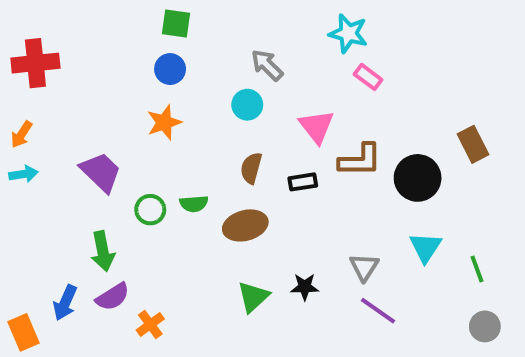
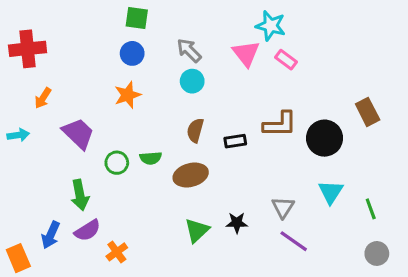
gray arrow: (267, 65) -> (189, 50), moved
pink triangle: (317, 126) -> (246, 53), moved
orange arrow: (22, 134) -> (43, 98), moved

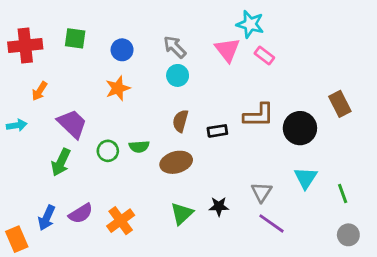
green square: (137, 18) -> (75, 38), moved
green arrow: (80, 195) -> (61, 162), moved, turned 36
orange cross: (117, 252) -> (121, 221), moved, size x1.4

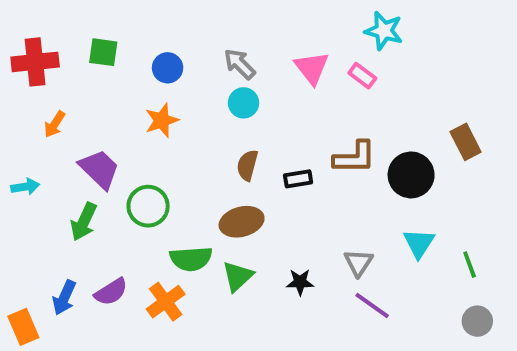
cyan star: (250, 24) -> (384, 31), moved
cyan arrow: (17, 125) -> (25, 187), moved
green semicircle: (139, 147) -> (191, 259), moved, size x1.5
green circle: (108, 151) -> (148, 206), size x1.4
green triangle: (182, 213) -> (238, 276), moved

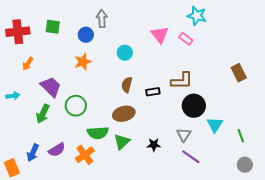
gray arrow: (240, 64) -> (102, 19), moved, turned 42
black circle: (411, 175) -> (194, 106), moved

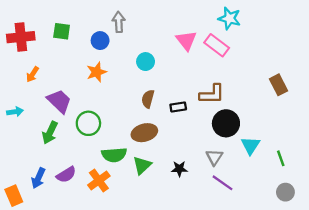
pink rectangle: (186, 39) -> (217, 45), size x1.5

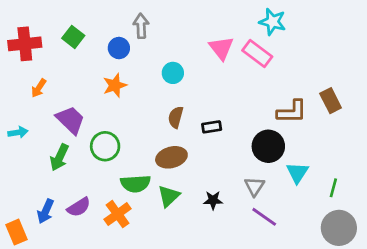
green square: (62, 31) -> (73, 37), turned 30
brown L-shape: (212, 94) -> (292, 112), moved
green line: (281, 158) -> (333, 188), turned 35
gray circle: (285, 192) -> (339, 228), size x1.6

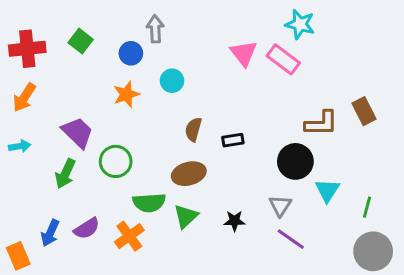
cyan circle: (173, 73) -> (172, 81), moved
orange arrow: (39, 88) -> (24, 97), moved, size x1.4

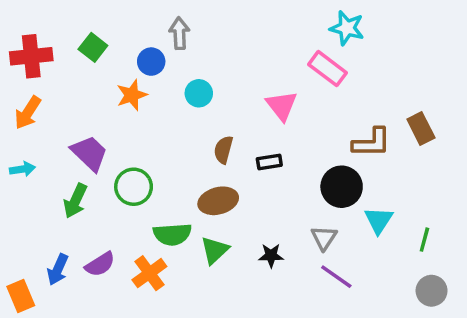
pink triangle: (244, 53) -> (282, 106), moved
orange star: (126, 94) -> (132, 95), moved
gray circle: (373, 251) -> (432, 291), size x0.7

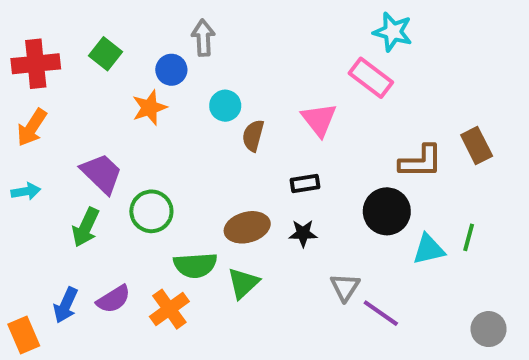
brown semicircle: (223, 150) -> (253, 136), moved
cyan triangle: (379, 220) -> (429, 249), turned 44
gray triangle: (324, 238) -> (345, 287), moved
green line: (424, 240) -> (469, 237), moved
black star: (271, 255) -> (303, 233), moved

